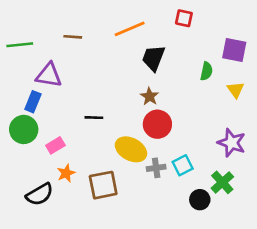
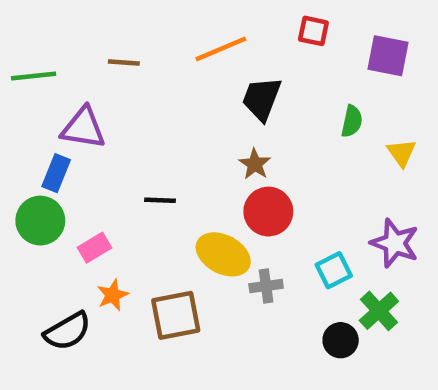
purple square: (234, 50) -> (388, 56), moved
cyan square: (183, 165) -> (334, 270), moved

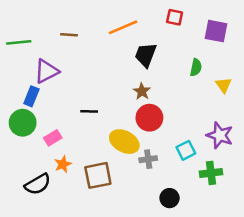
purple triangle: (83, 128) -> (46, 71), turned -36
green cross: (379, 311) -> (211, 173), turned 35
black circle: (341, 340) -> (170, 198), moved

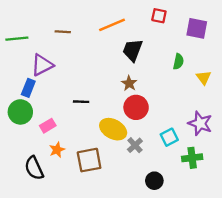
gray cross: (148, 159) -> (135, 145), turned -35
black semicircle: (38, 184) -> (34, 168), turned 95

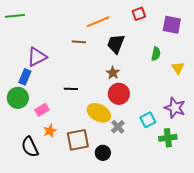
red square: (159, 16) -> (139, 14), turned -32
brown line: (63, 32) -> (79, 42), moved
green line: (17, 39) -> (15, 16), moved
black circle: (154, 181) -> (103, 153), moved

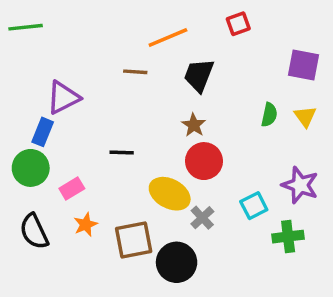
purple square: (172, 25) -> (304, 65), moved
green semicircle: (156, 54) -> (269, 115), moved
black semicircle: (30, 147) -> (34, 231), moved
black circle: (103, 153) -> (177, 262), size x1.5

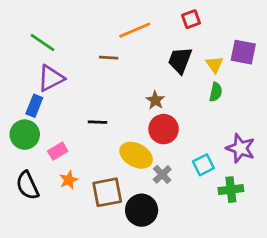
green line: (26, 27) -> (43, 42), moved, turned 40
black trapezoid: (199, 75) -> (180, 60), moved
yellow triangle: (305, 116) -> (214, 64), moved

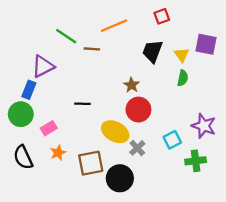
green line: (43, 42) -> (66, 36), moved

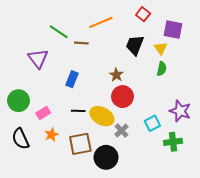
red square: (162, 16) -> (143, 14), turned -32
purple square: (206, 44) -> (173, 30), moved
purple triangle: (43, 66) -> (38, 58), turned -40
blue rectangle: (29, 90) -> (72, 79), moved
black line: (83, 104) -> (78, 111), moved

